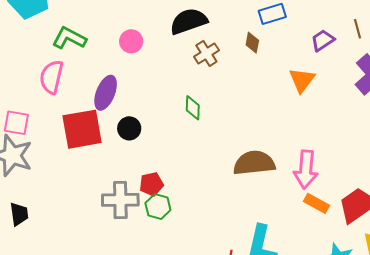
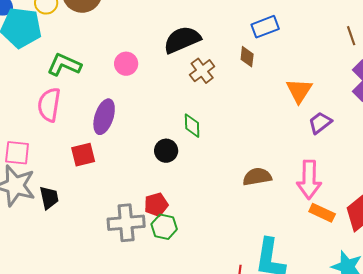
purple trapezoid: (323, 40) -> (320, 123), moved
black circle: (129, 128) -> (166, 151), moved
red square: (82, 129) -> (83, 155), size x0.6
brown semicircle: (254, 163) -> (257, 177), size x0.7
black trapezoid: (19, 214) -> (49, 198), moved

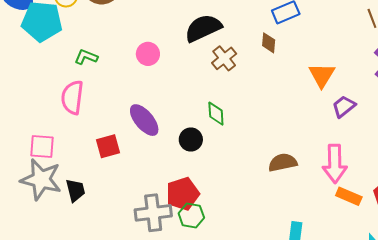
green L-shape: (64, 65) -> (86, 57), size x0.7
purple ellipse: (104, 117) -> (144, 120), moved, turned -56
red pentagon: (156, 205) -> (183, 194), size x1.4

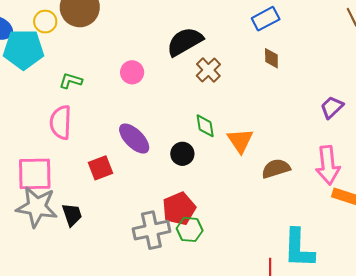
brown diamond: (269, 43) -> (271, 58), moved
orange triangle: (322, 75) -> (240, 141), moved
pink square: (42, 146) -> (35, 174), size x1.4

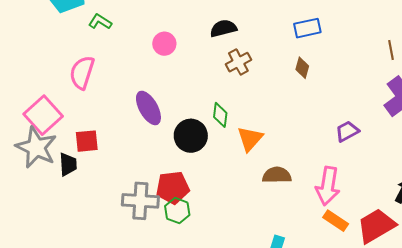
black semicircle: (185, 42) -> (223, 28), size x0.7
green L-shape: (71, 81) -> (100, 22), moved
black circle: (182, 154) -> (191, 136), size x1.4
red square: (100, 168) -> (87, 141), moved
pink square: (35, 174) -> (43, 115), turned 33

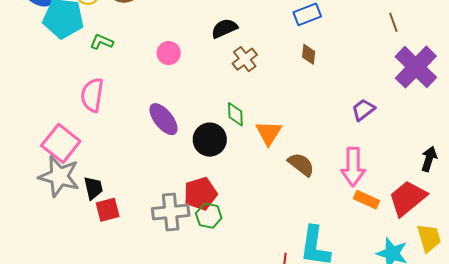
red square: (87, 141) -> (108, 210), moved
brown semicircle: (277, 175) -> (301, 164), turned 48

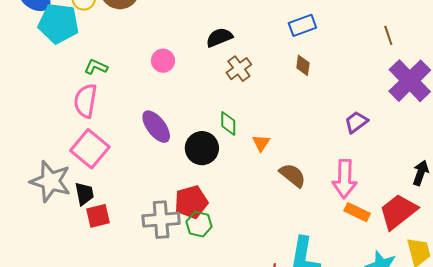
green L-shape: (102, 42) -> (96, 67), moved
orange triangle: (269, 133) -> (261, 143), size x0.7
pink square: (61, 143) -> (90, 149), moved

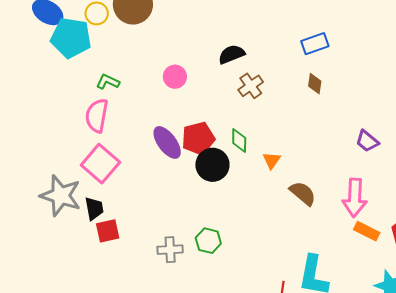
purple trapezoid: (356, 122) -> (367, 141), turned -105
red pentagon: (191, 202) -> (198, 138), moved
gray cross: (161, 220) -> (170, 250), moved, size x0.7

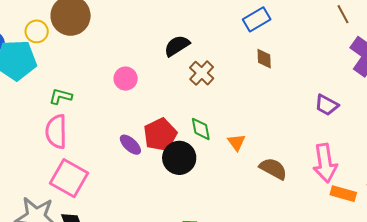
purple ellipse: (167, 142) -> (130, 145), size x0.7

